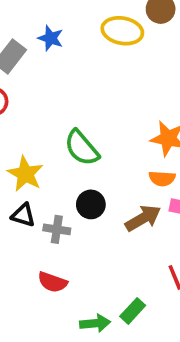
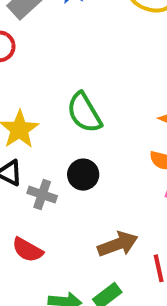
brown arrow: (143, 218) -> (118, 244), moved

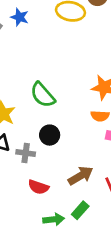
red semicircle: (27, 250) -> (38, 187), moved

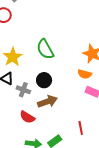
brown arrow: (81, 176) -> (47, 101), moved

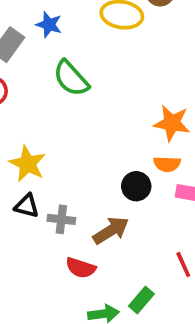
green semicircle: (45, 49) -> (71, 78), moved
black circle: (44, 80) -> (136, 186), moved

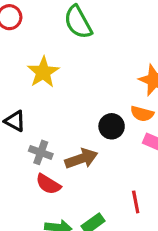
yellow star: (28, 164) -> (43, 72), moved
gray cross: (61, 219) -> (41, 152), moved

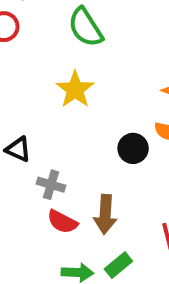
yellow star: (43, 72) -> (75, 90), moved
brown arrow: (81, 159) -> (105, 214), moved, turned 116

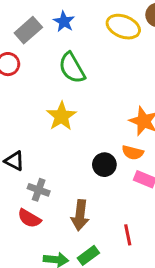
red semicircle: (62, 222) -> (29, 218), moved

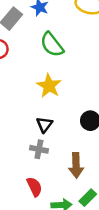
black triangle: (14, 161) -> (45, 125), moved, turned 48
red semicircle: (29, 218) -> (34, 187), moved, turned -138

